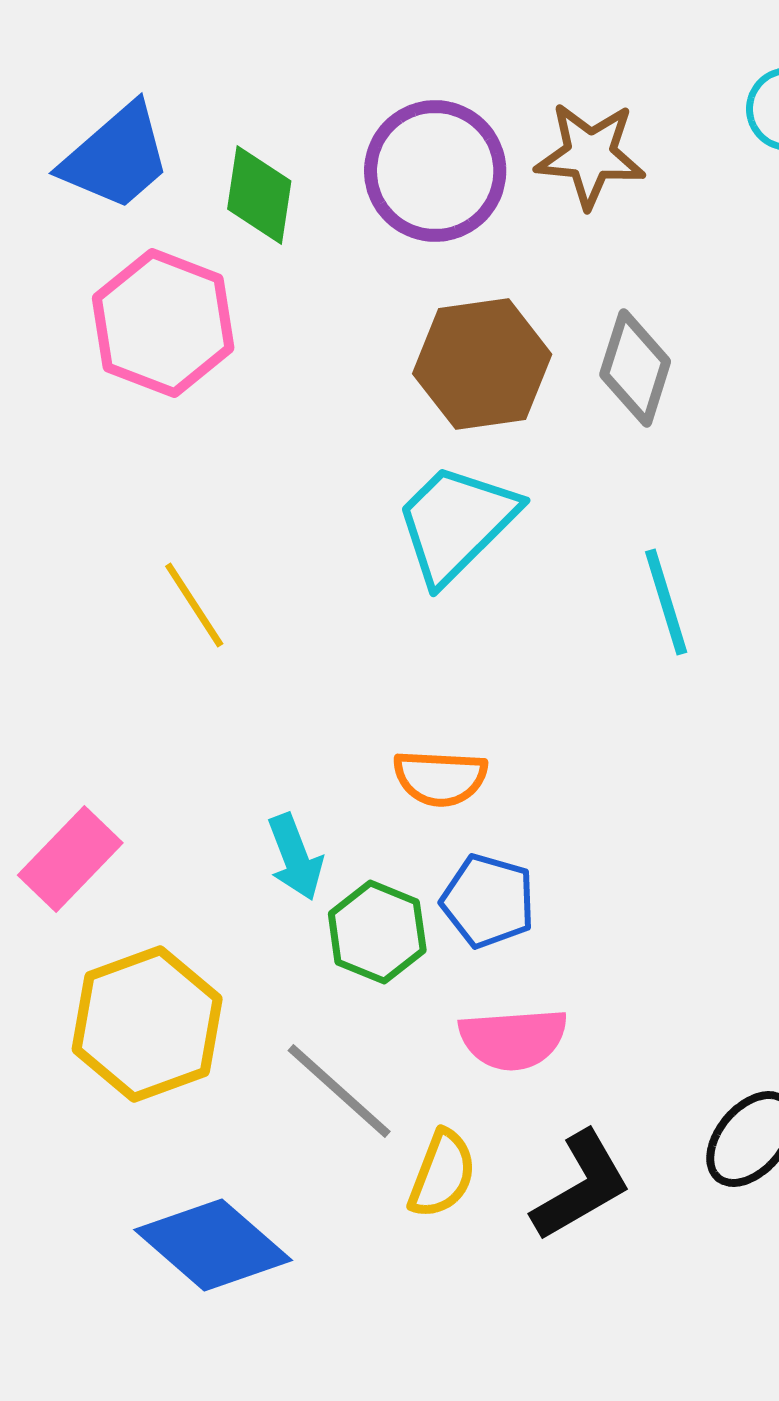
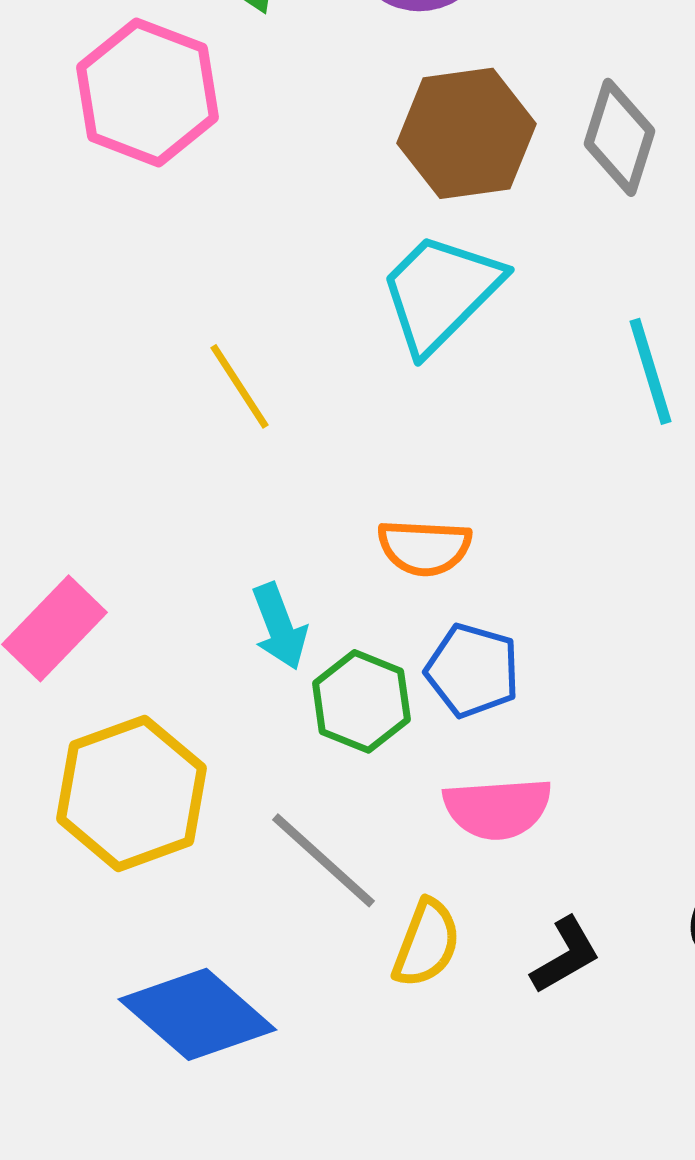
yellow line: (194, 605) -> (239, 386), moved
black L-shape: (581, 1186) -> (565, 955), size x0.7

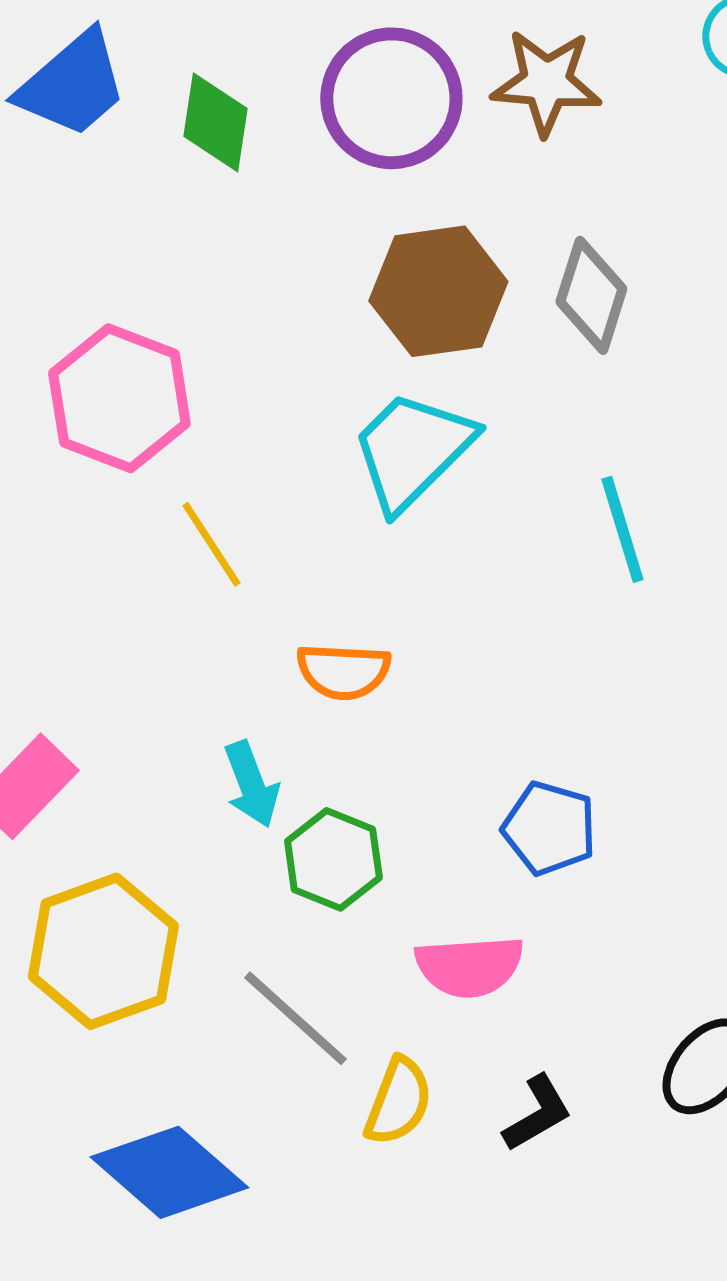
pink hexagon: (147, 92) -> (119, 398), moved
orange semicircle: (424, 547) -> (343, 671), moved
blue pentagon: (472, 670) -> (549, 828), moved

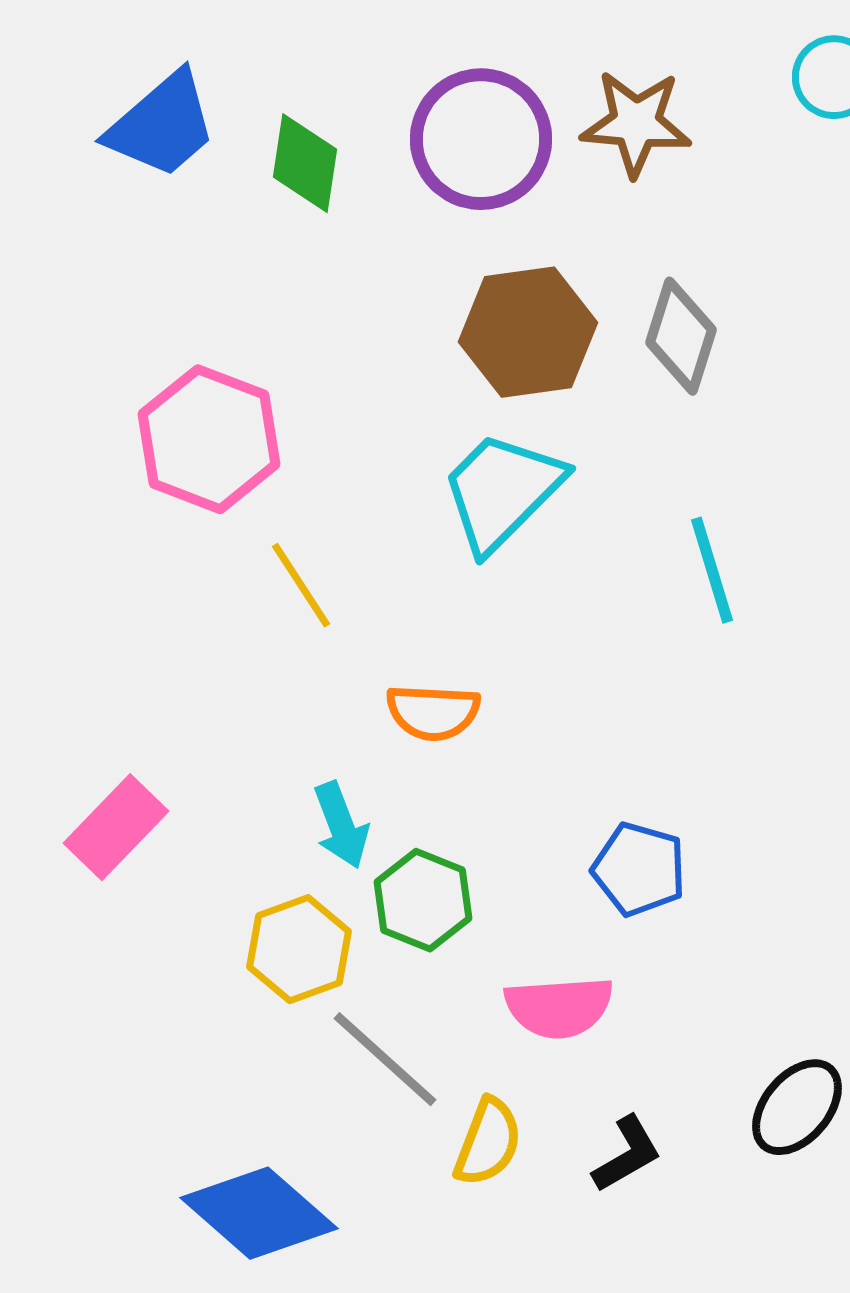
yellow hexagon: (103, 951) -> (299, 949), moved, size x0.7

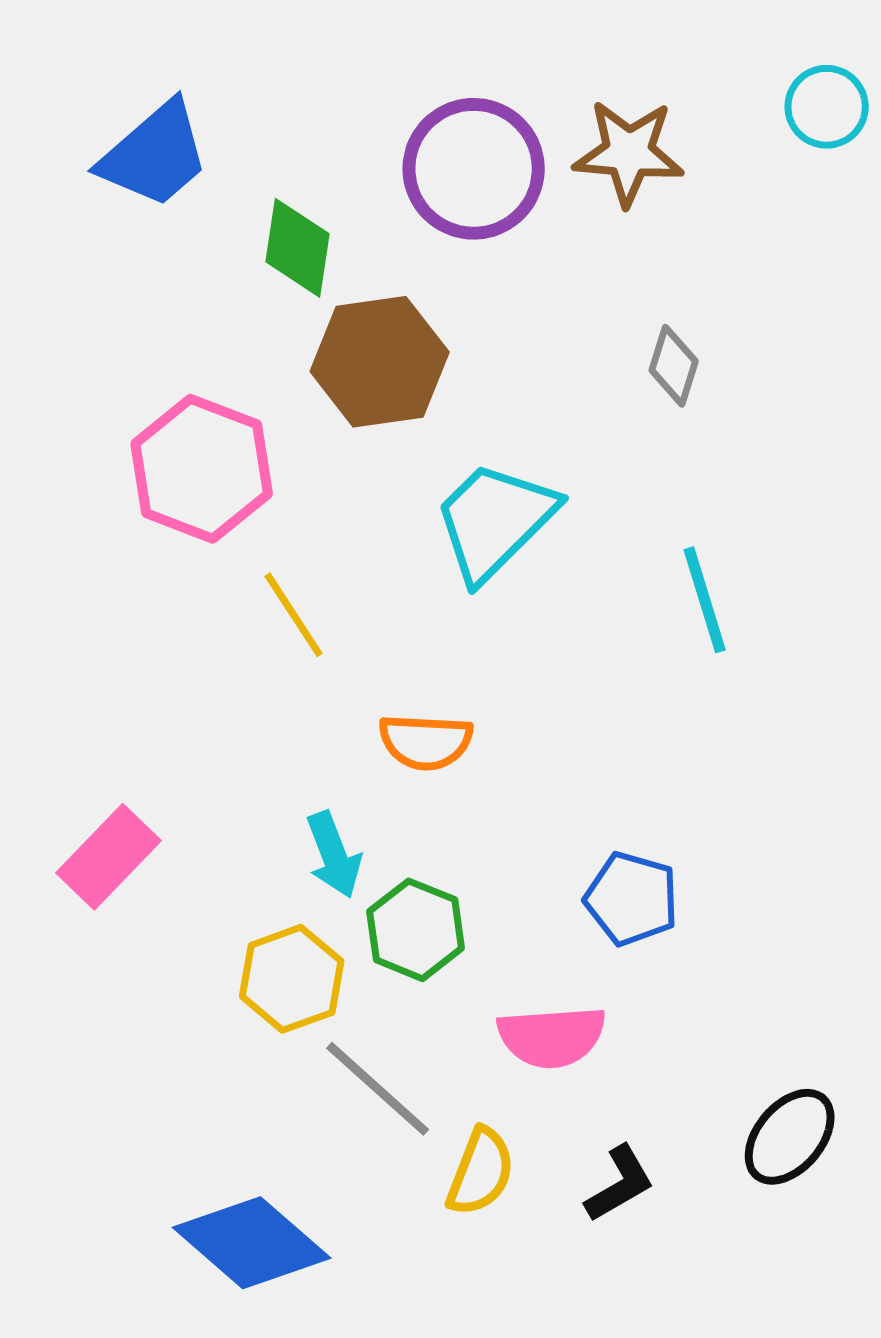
green diamond: (305, 163) -> (298, 248), moved
brown hexagon: (528, 332) -> (380, 362), moved
gray diamond: (681, 336) -> (674, 366), size x0.7

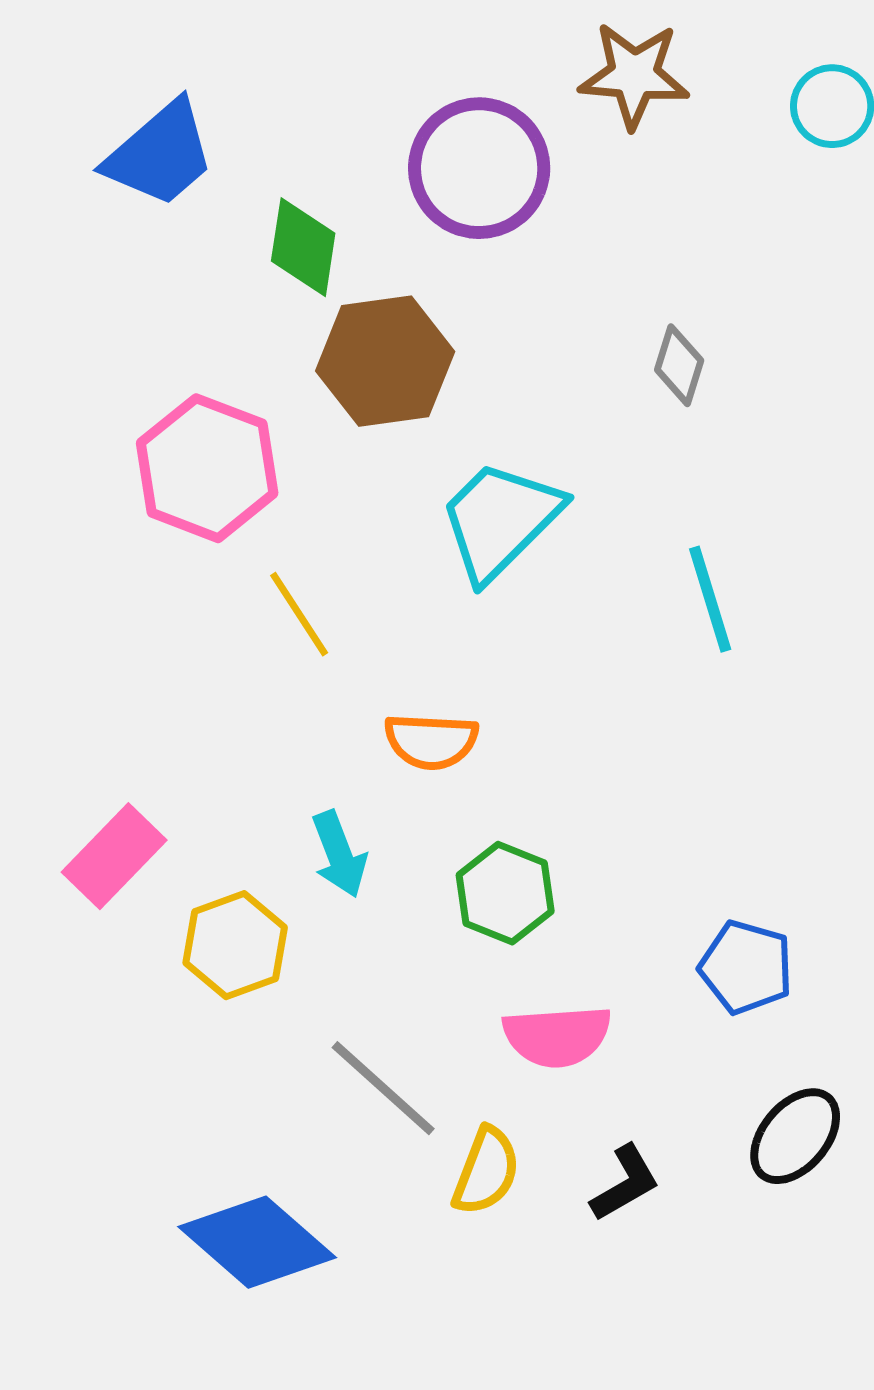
brown star: (629, 153) -> (634, 75), moved
blue pentagon: (632, 899) -> (746, 967), moved
green hexagon: (416, 930) -> (505, 893), moved
yellow hexagon: (292, 979) -> (235, 945), moved

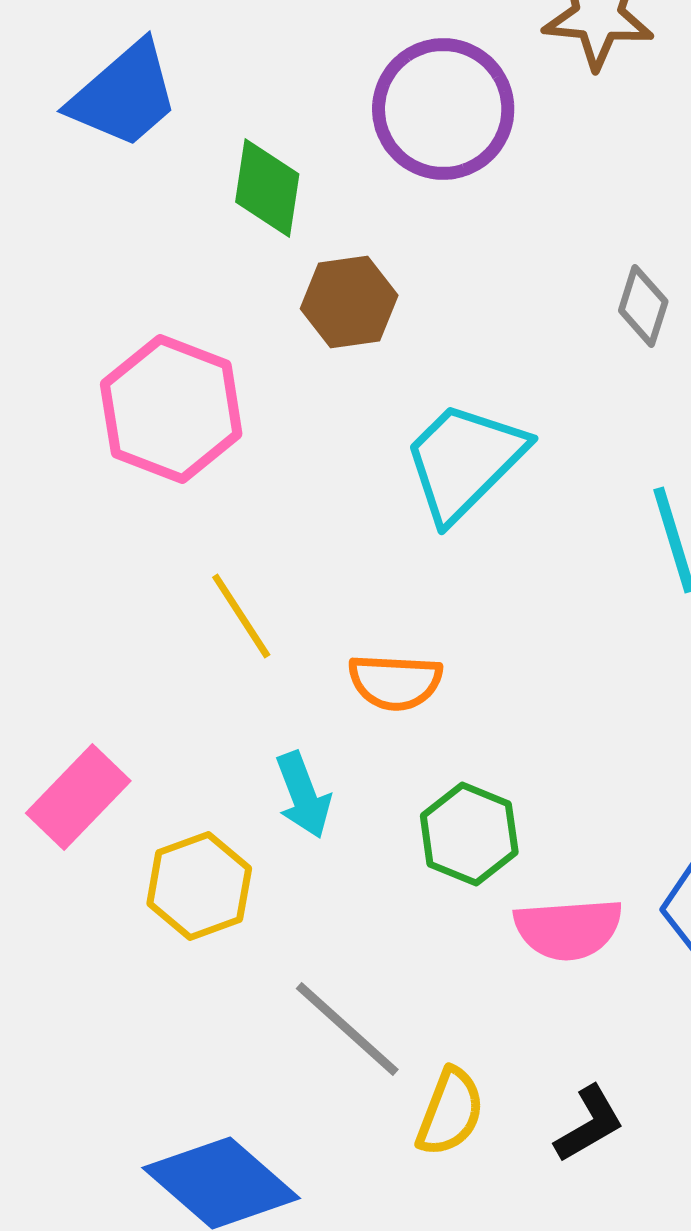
brown hexagon: (385, 361) -> (349, 302), size x0.7
yellow line: (299, 614) -> (241, 616), moved
pink semicircle: (557, 1036) -> (568, 929), moved

